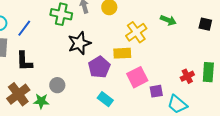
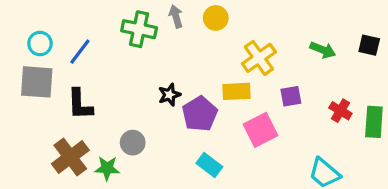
green arrow: (168, 20) -> (323, 50), moved
black star: (79, 43) -> (169, 95), moved, size x0.6
red cross: (187, 76) -> (340, 111), moved, turned -32
purple square: (156, 91) -> (291, 96), moved

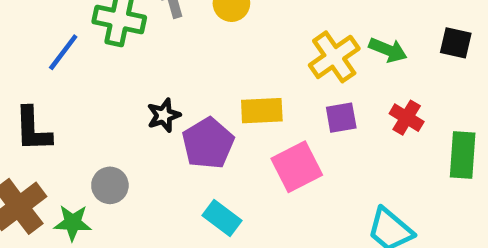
blue line: (80, 52) -> (63, 52), moved
yellow cross: (259, 58) -> (334, 57), moved
red cross: (340, 111) -> (407, 118), moved

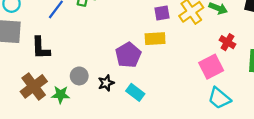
black star: (164, 115) -> (106, 83), moved
purple square: (341, 118) -> (162, 13), moved
pink square: (297, 167) -> (211, 67), moved

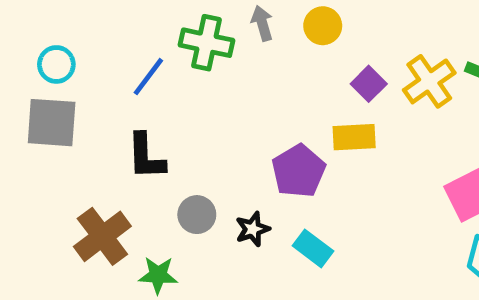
purple square: (162, 13) -> (369, 84), turned -35
black L-shape: (41, 48) -> (146, 156), moved
green star: (61, 95) -> (158, 275), moved

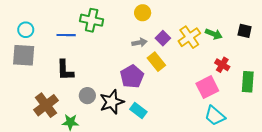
gray arrow: (262, 23) -> (139, 42), moved, turned 96
blue line: (148, 77) -> (66, 35), turned 54
yellow rectangle: (354, 137) -> (156, 62), turned 54
black star: (253, 229) -> (112, 102), size x1.6

